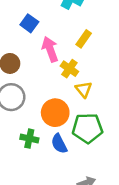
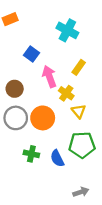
orange circle: (55, 113) -> (43, 118), moved

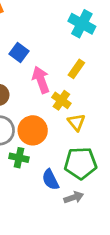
cyan cross: (67, 30) -> (82, 24), moved
green cross: (31, 154) -> (19, 158), moved
gray arrow: (81, 192) -> (74, 197), moved

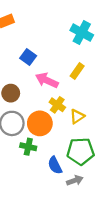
pink arrow: (41, 80) -> (47, 80), turned -45
yellow cross: (61, 100) -> (57, 105), moved
yellow triangle: (76, 122) -> (77, 116), turned 35

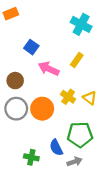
yellow cross: (57, 105) -> (68, 97), moved
yellow triangle: (77, 116) -> (90, 98), moved, turned -48
green cross: (28, 147) -> (31, 157), moved

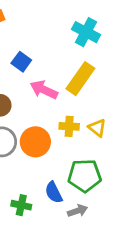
yellow rectangle: (77, 60) -> (80, 79), size x1.6
yellow cross: (68, 97) -> (69, 126), turned -32

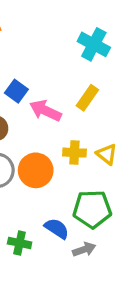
blue square: (21, 62) -> (16, 91), moved
yellow rectangle: (80, 79) -> (87, 98), size x0.7
blue semicircle: (54, 192) -> (57, 228), turned 150

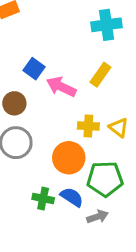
cyan cross: (94, 44) -> (107, 25), turned -36
orange circle: (36, 170) -> (69, 158), moved
green cross: (20, 243) -> (43, 199), moved

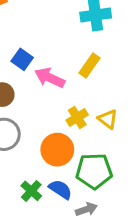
yellow cross: (88, 126) -> (77, 117), turned -35
green cross: (43, 199) -> (31, 191), turned 30

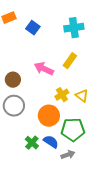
blue square: (22, 59) -> (33, 28), moved

